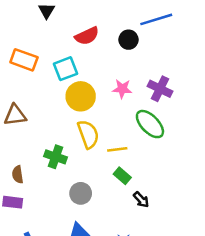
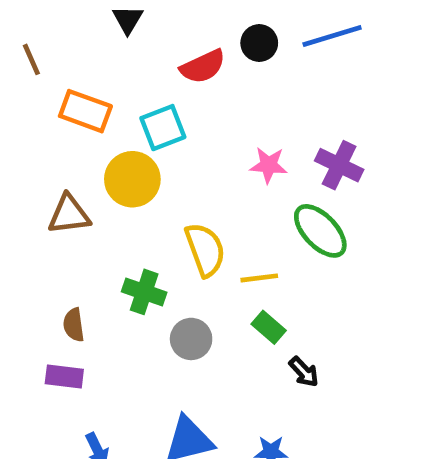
black circle: (129, 40) -> (259, 43), moved
yellow circle: (81, 96) -> (132, 179), moved
gray circle: (81, 193) -> (191, 339), moved

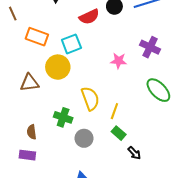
purple cross: (339, 165) -> (150, 47), moved
green ellipse: (320, 231) -> (158, 90), moved
yellow line: (259, 278) -> (114, 111), turned -63

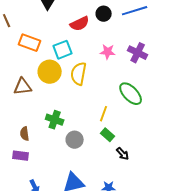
pink star: (119, 61) -> (108, 52), moved
green ellipse: (158, 90) -> (131, 94), moved
yellow semicircle: (90, 98) -> (79, 74), moved, turned -150

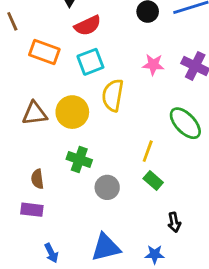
red semicircle: (80, 24) -> (88, 26), moved
yellow circle: (50, 72) -> (72, 112), moved
black arrow: (123, 154) -> (174, 222), moved, turned 32

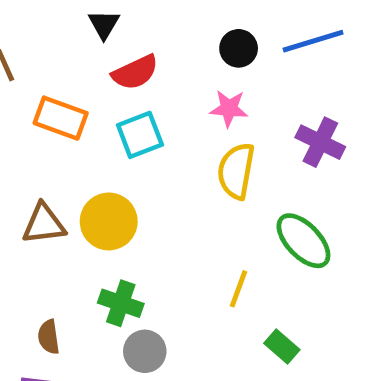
pink star: (153, 65) -> (229, 108), moved
yellow semicircle: (113, 95) -> (236, 171), moved
green rectangle: (153, 180) -> (282, 346), moved
gray circle: (107, 187) -> (145, 351), moved

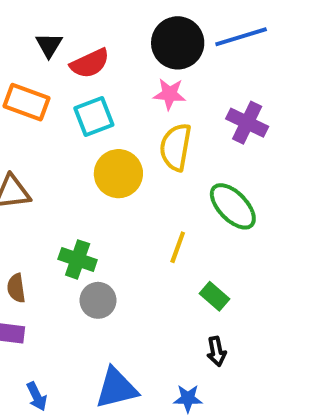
black triangle: (104, 24) -> (49, 45), moved
black circle: (239, 48) -> (178, 43), size x1.6
yellow circle: (109, 221) -> (118, 174), moved

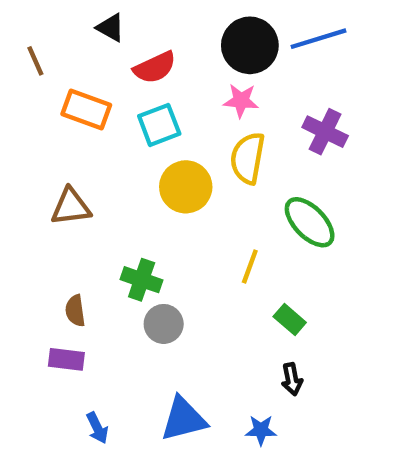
black triangle: (49, 45) -> (111, 28), moved, turned -32

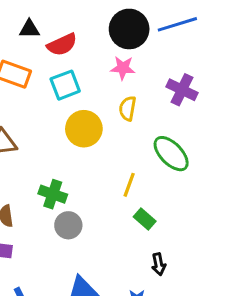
black triangle: (111, 28) -> (29, 29), moved, turned -30
yellow semicircle: (248, 158) -> (127, 108), size x0.7
green rectangle: (290, 320) -> (145, 219), moved

